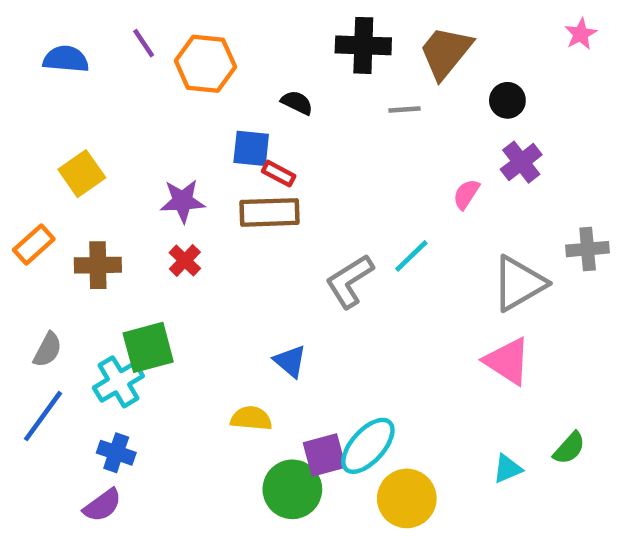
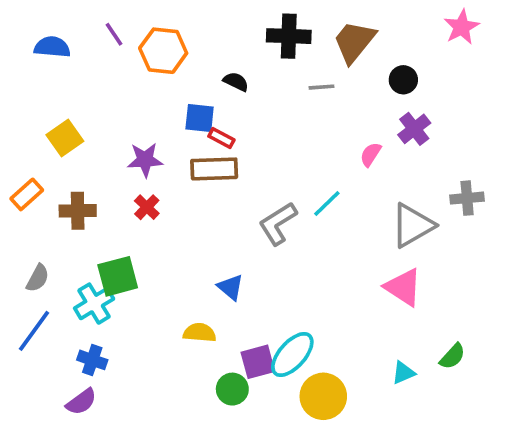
pink star: (581, 34) -> (462, 27), size x1.4
green circle: (292, 489) -> (232, 389), size x0.7

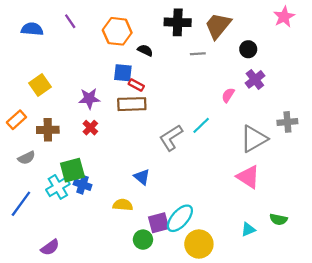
orange hexagon: (163, 51) -> (117, 31), moved
gray semicircle: (38, 278) -> (27, 158), moved, turned 36
green semicircle: (452, 356) -> (278, 219), turned 60
blue cross: (92, 360) -> (83, 185), moved

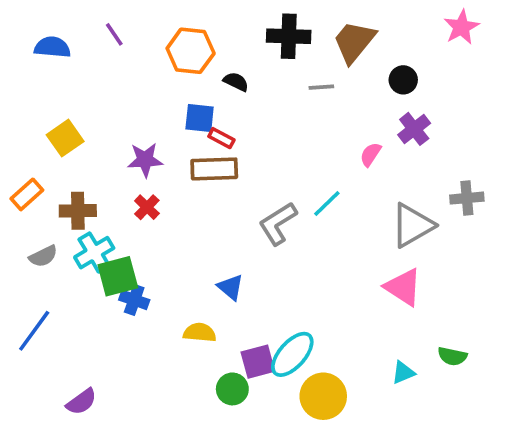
cyan cross: (58, 187) -> (94, 253), moved

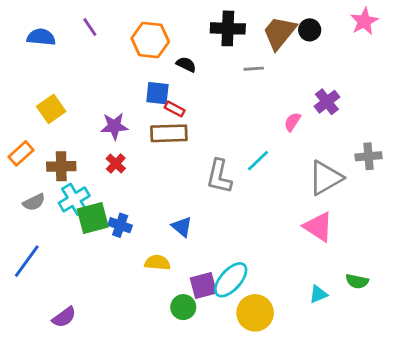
black circle: (403, 80) -> (310, 30), moved
gray L-shape: (278, 223) -> (219, 176), turned -45
blue cross: (134, 300) -> (120, 225), moved

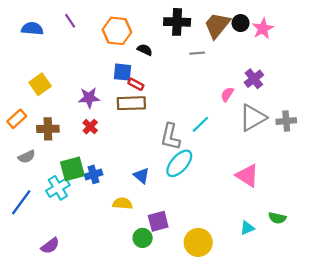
pink star: (364, 21) -> (263, 29), moved
gray triangle: (325, 178) -> (253, 118), moved
cyan cross: (74, 199) -> (58, 188), moved
blue cross: (120, 225) -> (94, 174), turned -36
cyan ellipse: (231, 280) -> (179, 163), moved

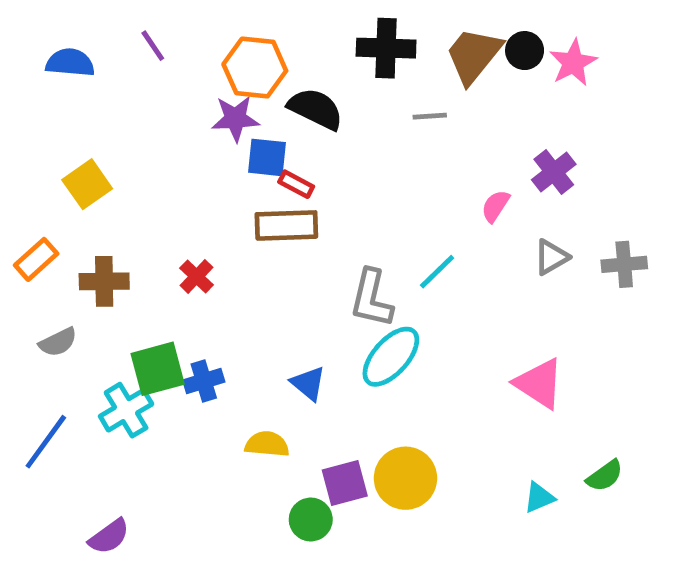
black semicircle: (145, 50) -> (316, 109), size x1.6
purple star: (89, 98) -> (235, 119), moved
gray triangle: (253, 118) -> (551, 257), size x0.6
green semicircle: (277, 218) -> (605, 476), turned -48
yellow circle: (198, 242) -> (405, 478), moved

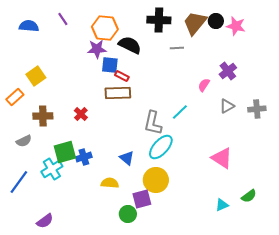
pink star: (573, 63) -> (236, 26), turned -30
orange rectangle: (36, 259) -> (15, 97), moved
yellow circle: (405, 478) -> (156, 180), moved

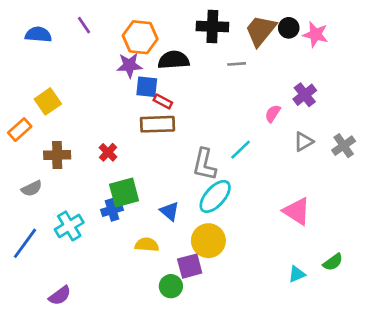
black semicircle: (130, 45) -> (174, 60), turned -30
gray cross: (257, 109) -> (344, 146), turned -30
green square: (65, 152) -> (124, 192), moved

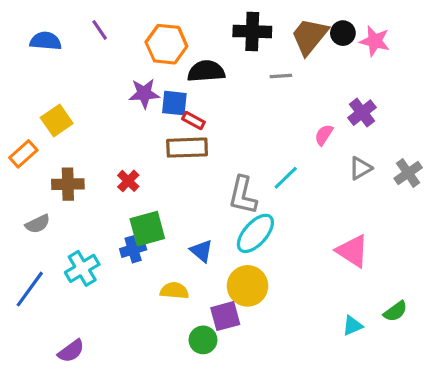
purple star: (129, 65) -> (144, 93), moved

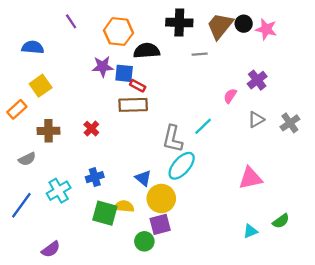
blue semicircle: (46, 41) -> (33, 47), moved
green square: (147, 229) -> (105, 213), moved, turned 30
pink triangle: (352, 251) -> (250, 178), turned -45
yellow circle: (248, 286) -> (161, 198), moved

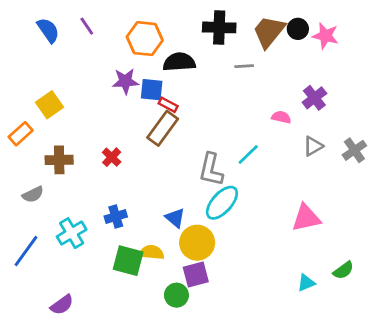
blue semicircle: (33, 47) -> (48, 30), moved, turned 50
pink semicircle: (230, 96) -> (281, 117), turned 70
brown rectangle: (133, 105) -> (163, 128), turned -52

